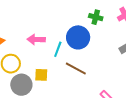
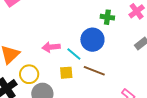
cyan line: (58, 49) -> (74, 54), turned -63
yellow square: (41, 75) -> (66, 73), moved

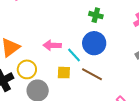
green cross: (107, 17) -> (96, 15), moved

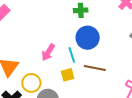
pink arrow: (52, 45) -> (48, 52), turned -42
cyan line: (74, 55) -> (72, 55), turned 42

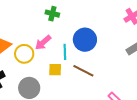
green cross: (81, 10) -> (52, 14), moved
yellow circle: (31, 83) -> (24, 54), moved

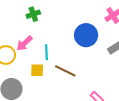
green cross: (52, 14) -> (33, 14), turned -32
blue circle: (85, 40) -> (86, 35), moved

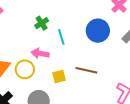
pink arrow: (24, 43) -> (40, 54), turned 66
cyan line: (47, 52) -> (61, 37), moved

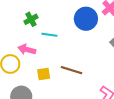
blue circle: (98, 31) -> (86, 19), moved
cyan line: (61, 37) -> (49, 35), turned -70

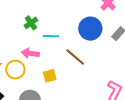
blue circle: (86, 19) -> (90, 29), moved
brown line: (71, 70) -> (75, 57), moved, turned 30

